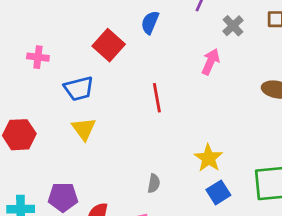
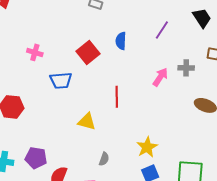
blue semicircle: (150, 22) -> (121, 41), turned -30
gray cross: (233, 26) -> (186, 68), moved, turned 35
yellow triangle: (84, 129) -> (87, 122), moved, turned -48

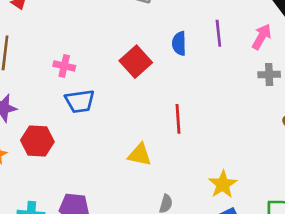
purple line: (162, 30) -> (218, 33), moved, turned -36
pink arrow: (160, 77) -> (262, 37), moved
blue trapezoid: (61, 81) -> (80, 101), moved

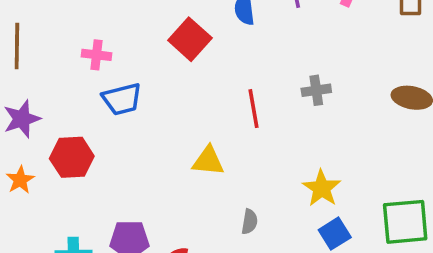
gray cross: (269, 75) -> (316, 90), moved

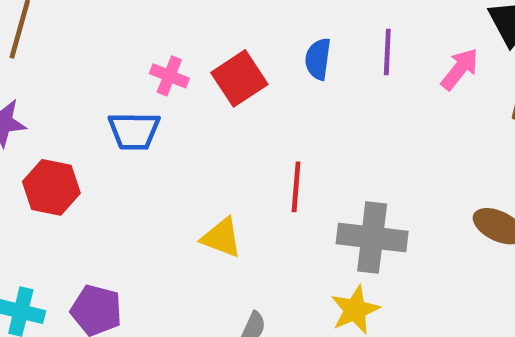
pink cross: (97, 55) -> (169, 76), moved
gray cross: (316, 90) -> (372, 237), moved, size x1.8

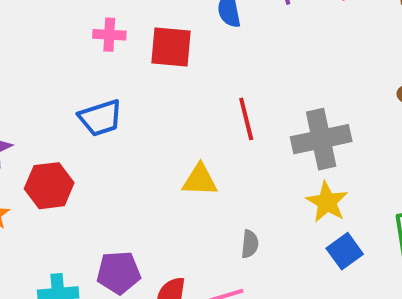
pink cross: (169, 76) -> (109, 35), moved
red square: (239, 78) -> (171, 47), turned -33

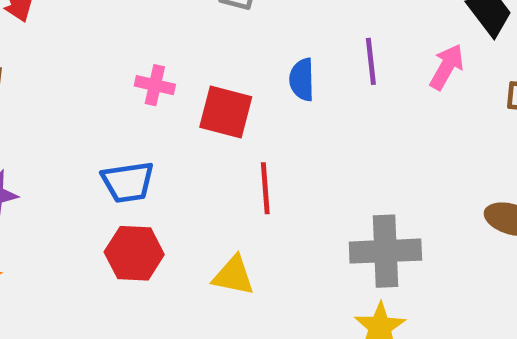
red line: (246, 119) -> (265, 188), moved
red hexagon: (49, 186) -> (134, 253), moved

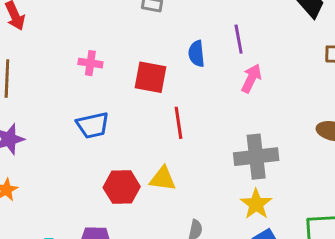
pink arrow: (447, 67) -> (251, 78), moved
pink cross: (155, 85) -> (90, 63), moved
red hexagon: (134, 253) -> (122, 187), moved

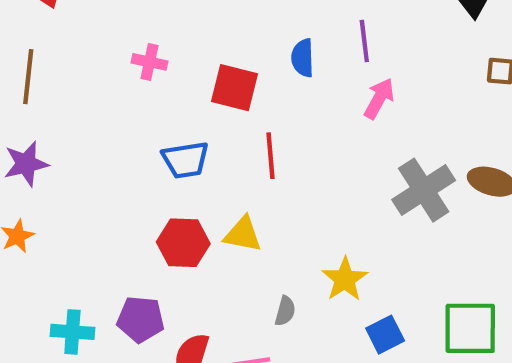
blue trapezoid: (93, 125) -> (185, 160), moved
gray cross: (256, 157) -> (424, 190), moved, turned -30
yellow star: (256, 204) -> (345, 279), moved

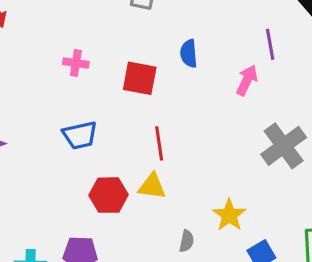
purple line: (364, 41) -> (270, 44), moved
red line: (271, 156) -> (159, 143), moved
blue trapezoid: (185, 160) -> (80, 135), moved

